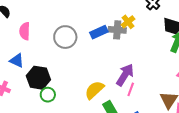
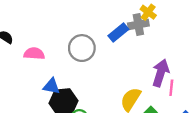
pink semicircle: (25, 31) -> (34, 54), turned 108
blue triangle: (17, 61) -> (51, 86), moved

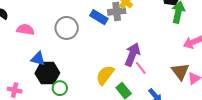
blue rectangle: (118, 33) -> (99, 17), turned 66
pink line: (171, 88) -> (141, 68), turned -48

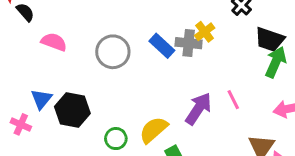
blue triangle: (38, 59) -> (41, 99), moved, turned 42
pink line: (141, 68) -> (233, 100), moved
green circle: (60, 88) -> (116, 139), moved

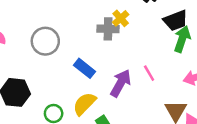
black trapezoid: (270, 39) -> (176, 21), turned -35
blue rectangle: (162, 46) -> (85, 68), moved

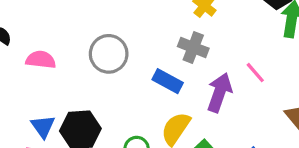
gray cross: (108, 29) -> (193, 47), moved, turned 30

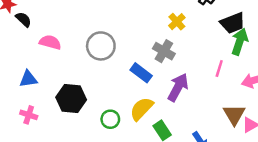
pink line: (255, 73) -> (219, 68), moved, turned 49
blue triangle: (43, 126) -> (28, 79), moved, turned 48

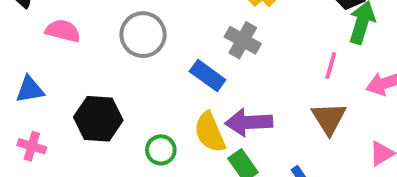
purple arrow: (178, 87) -> (249, 122), moved, turned -120
yellow semicircle: (142, 109) -> (210, 132), turned -65
brown triangle: (234, 115) -> (329, 118), moved

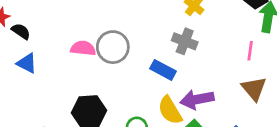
pink semicircle: (63, 31) -> (83, 48), moved
blue triangle: (30, 90) -> (27, 63), moved, turned 45

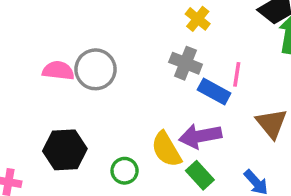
pink line: (250, 51) -> (237, 74), moved
blue rectangle: (163, 70) -> (214, 92), moved

